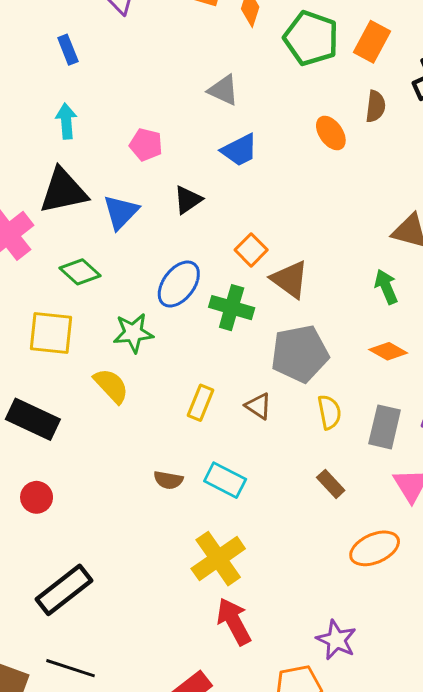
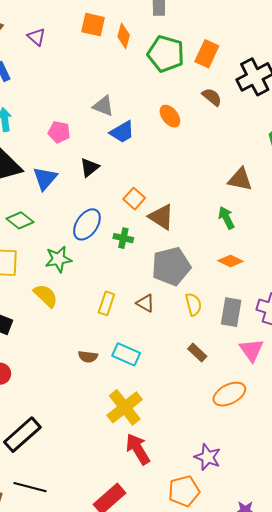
gray triangle: (223, 90) -> (103, 106), moved
brown semicircle: (376, 106) -> (212, 97), turned -55
orange ellipse: (331, 133) -> (170, 116), moved
green cross: (232, 308) -> (123, 238), size x0.7

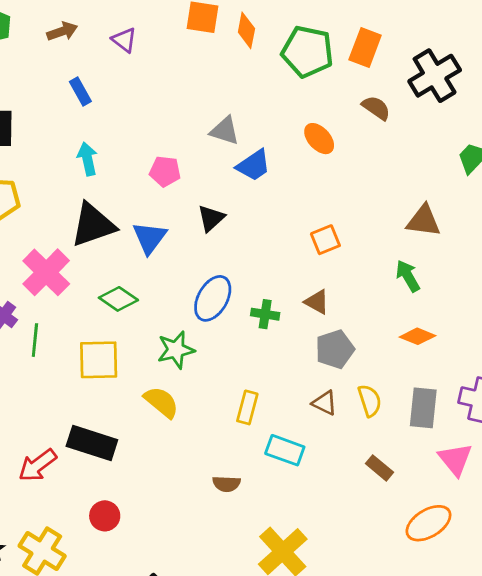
orange square: (134, 199) -> (325, 240), moved, turned 30
brown triangle: (161, 217) -> (317, 302), moved, size x0.7
gray pentagon: (171, 266) -> (335, 349), size x0.7
brown triangle: (145, 303) -> (325, 403), moved
cyan rectangle: (126, 354) -> (285, 450), moved

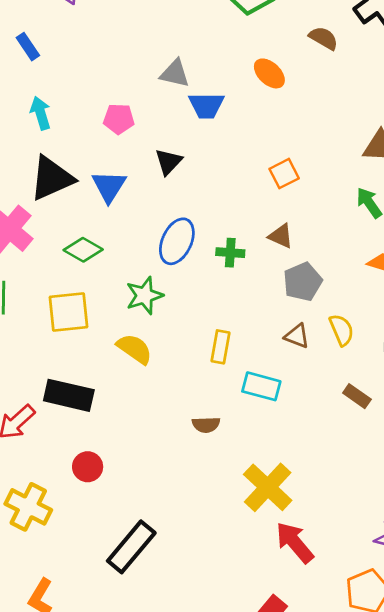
blue trapezoid: (254, 165) -> (206, 105), turned 39

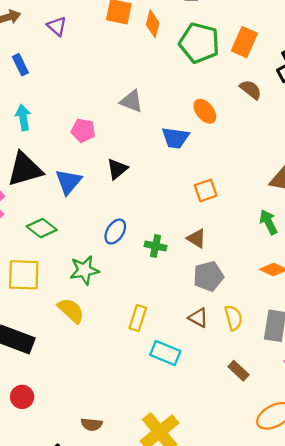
blue trapezoid: (206, 105) -> (175, 138), moved
blue ellipse: (177, 241) -> (115, 232), size x0.7
brown semicircle: (206, 425) -> (92, 424), moved

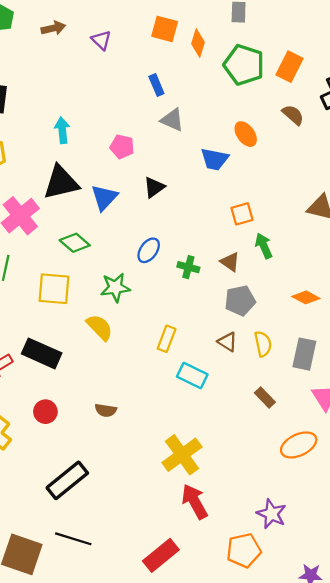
blue rectangle: (20, 65) -> (156, 85), moved
green arrow: (268, 222) -> (264, 246), moved
brown semicircle: (92, 424) -> (106, 410), moved

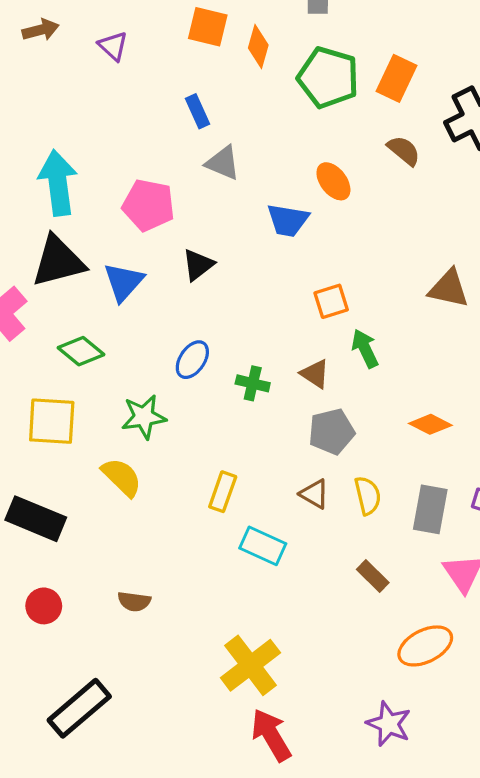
cyan arrow: (62, 130) -> (58, 183), size x1.6
pink pentagon: (122, 147) -> (148, 205), size x1.4
purple star: (271, 514) -> (389, 724), moved

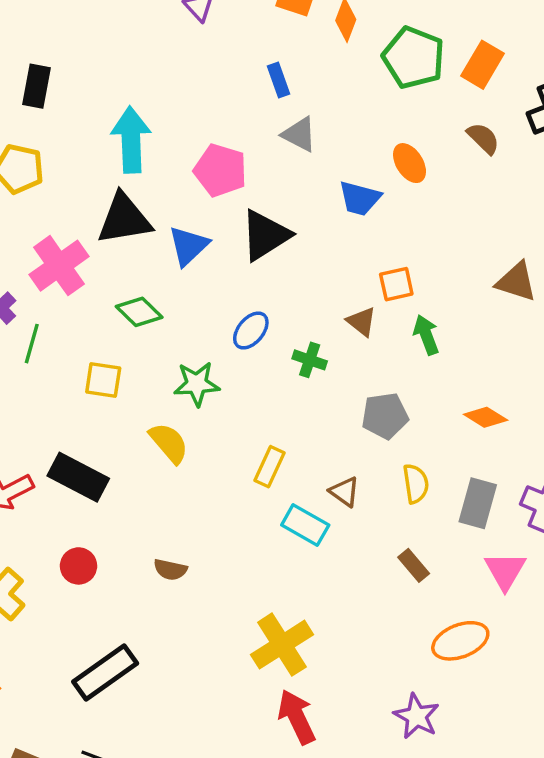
black triangle: (198, 265) -> (265, 235), size x1.6
brown triangle: (315, 374) -> (362, 322), moved
yellow square: (52, 421) -> (103, 380), size x0.7
brown triangle: (314, 494) -> (344, 492), moved

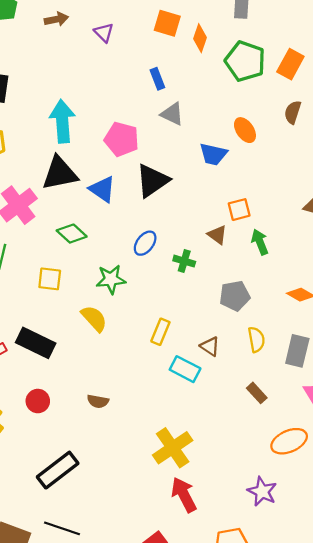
brown semicircle: (483, 138) -> (293, 112), turned -115
blue triangle: (188, 246) -> (102, 189), turned -40

